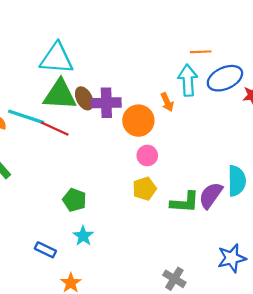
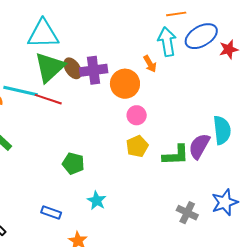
green triangle: (60, 95) -> (50, 67), turned -40
cyan star: (83, 236) -> (97, 201), moved
gray cross: (174, 279) -> (187, 213), moved

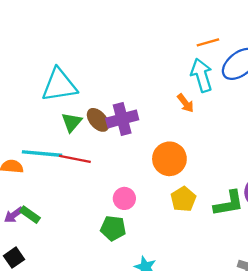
green triangle: (50, 67) -> (72, 122), size x0.6
orange circle: (125, 84) -> (169, 159), moved
pink circle: (137, 115) -> (124, 198), moved

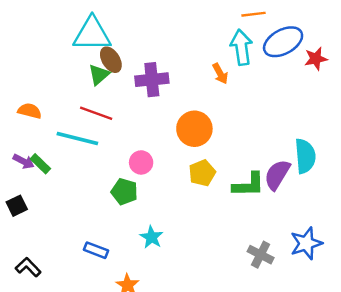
brown ellipse: (98, 120) -> (111, 60), moved
cyan line: (42, 154) -> (77, 139), moved
purple arrow: (14, 215) -> (24, 161), turned -126

